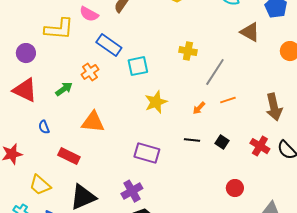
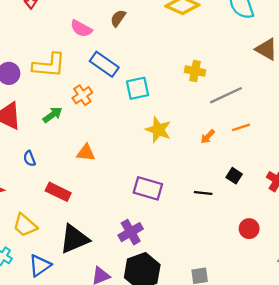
yellow L-shape: (59, 29) -> (49, 65), moved
gray line: (215, 72) -> (226, 95), turned 32
yellow star: (156, 102) -> (158, 130), turned -30
orange triangle: (93, 122) -> (86, 153), size x0.7
black line: (192, 140) -> (203, 193), moved

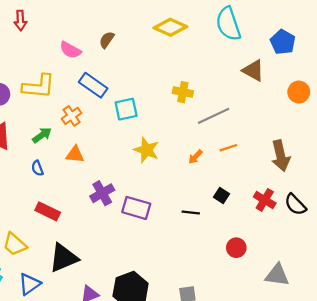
orange triangle: (86, 153) -> (75, 155), moved
blue semicircle: (29, 158) -> (37, 168), moved
purple cross: (131, 232) -> (102, 193), moved

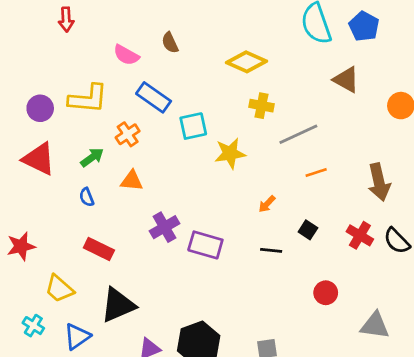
yellow diamond: (170, 27) -> (246, 62), moved
brown semicircle: (107, 40) -> (170, 43), turned -60
blue pentagon: (283, 42) -> (364, 26), moved
yellow star: (147, 150) -> (230, 153), moved, turned -30
orange arrow: (195, 157) -> (267, 204), moved

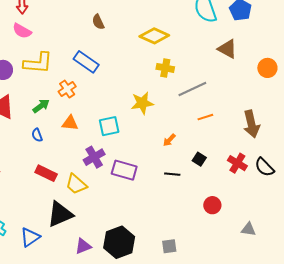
pink semicircle: (126, 55) -> (22, 31), moved
cyan square: (193, 126) -> (109, 126), moved
yellow trapezoid: (59, 289) -> (76, 184), moved
gray triangle: (375, 326) -> (248, 229), size x0.7

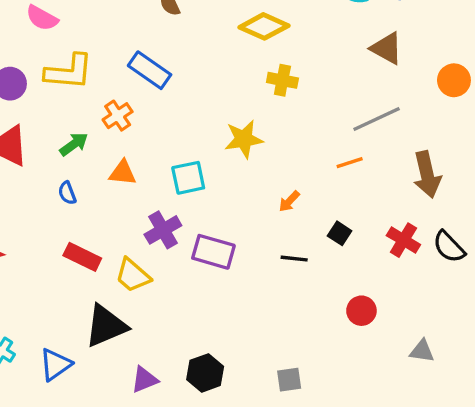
gray line: (192, 89) -> (377, 119), moved
black hexagon: (119, 242) -> (205, 373), size x0.7

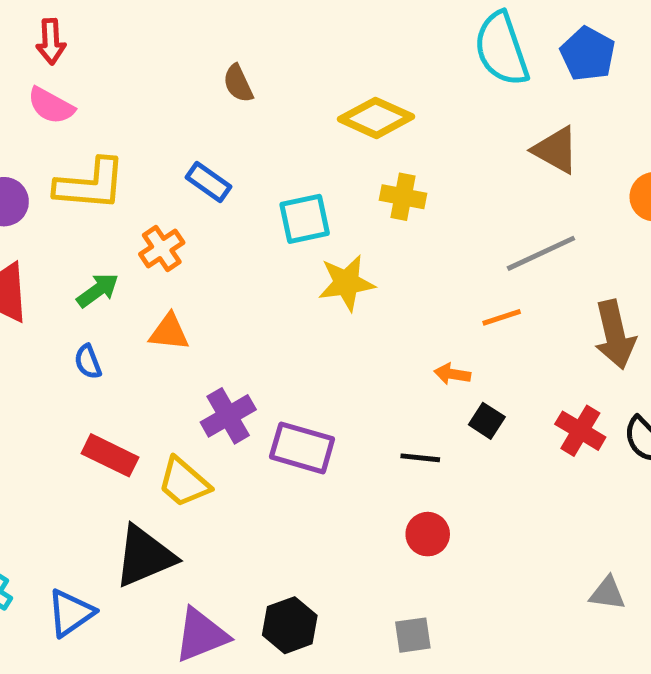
blue rectangle: (150, 70) -> (209, 182), size x0.7
cyan square: (188, 178) -> (305, 219), moved
orange arrow: (289, 201) -> (452, 374), moved, turned 55
red circle: (361, 311) -> (428, 534), moved
purple triangle: (144, 380) -> (201, 635), size x1.4

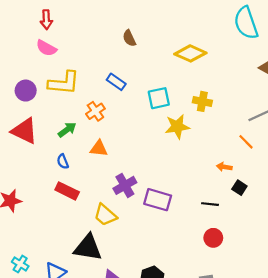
yellow cross: (403, 197) -> (202, 101), moved
orange line: (502, 317) -> (246, 142), turned 63
red rectangle: (110, 455) -> (67, 191), moved
black triangle: (144, 556) -> (88, 248), turned 32

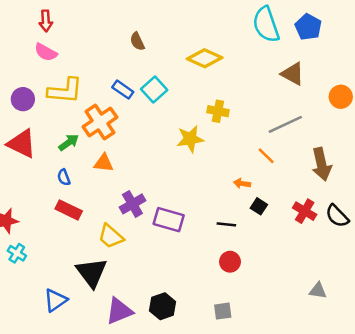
cyan square: (159, 98) -> (154, 90), moved, turned -30
orange cross: (95, 111) -> (100, 122), size x1.6
black triangle: (88, 248) -> (92, 273), turned 44
cyan cross: (20, 264) -> (17, 253), moved

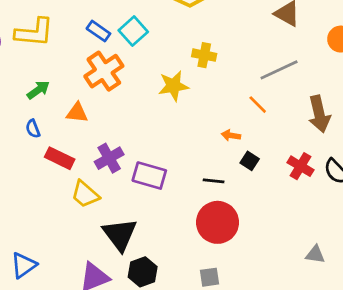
orange cross: (100, 122) -> (104, 71), moved
red rectangle: (69, 210) -> (60, 158), moved
red circle: (230, 262) -> (218, 222), size x1.8
black triangle: (92, 273) -> (120, 234), moved

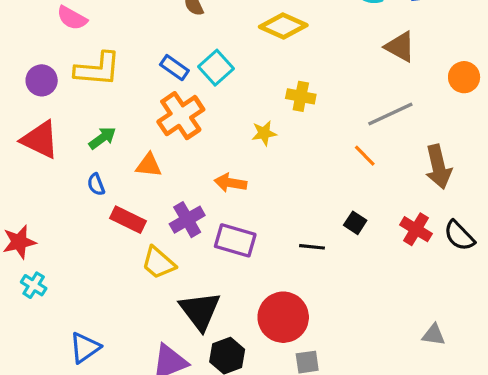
yellow star: (173, 86) -> (264, 133), size x0.7
orange arrow: (231, 135) -> (230, 183), moved, size x1.4
red circle: (218, 222) -> (283, 317), moved

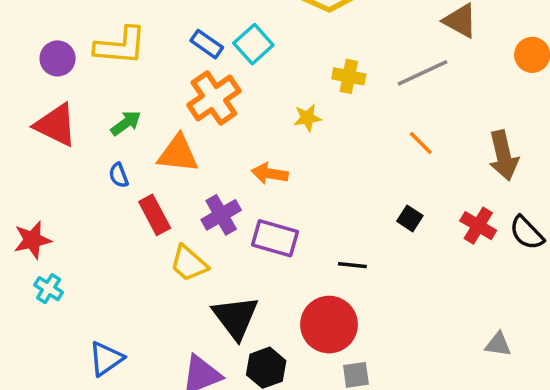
gray line: (390, 114) -> (422, 73), moved
orange triangle: (149, 165) -> (178, 154), size x1.4
red rectangle: (128, 220) -> (155, 215), turned 36
black line: (312, 247) -> (352, 265), moved

